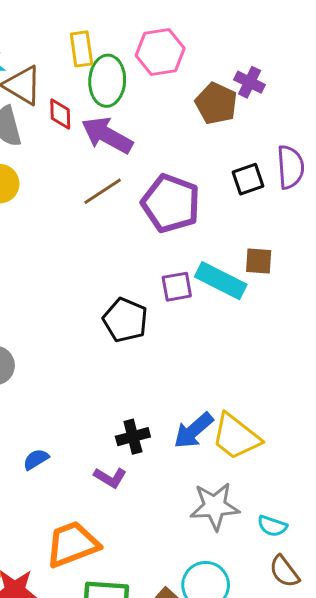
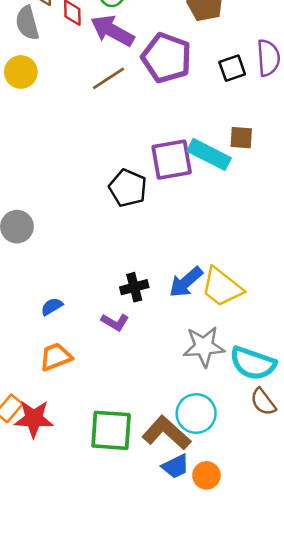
purple pentagon: (171, 203) -> (166, 58), moved
purple square: (177, 287) -> (172, 160), size x1.6
cyan semicircle: (272, 526) -> (253, 363), size x1.8
orange trapezoid: (72, 544) -> (56, 357), moved, size x0.7

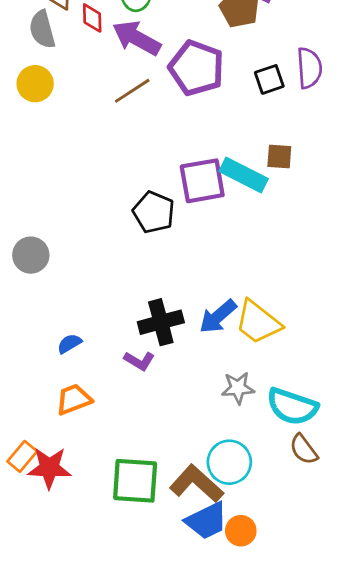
black cross: (134, 287) -> (161, 322), size x1.4
gray star: (204, 346) -> (238, 388), size x0.7
blue trapezoid: (176, 466) -> (206, 521), size x1.4

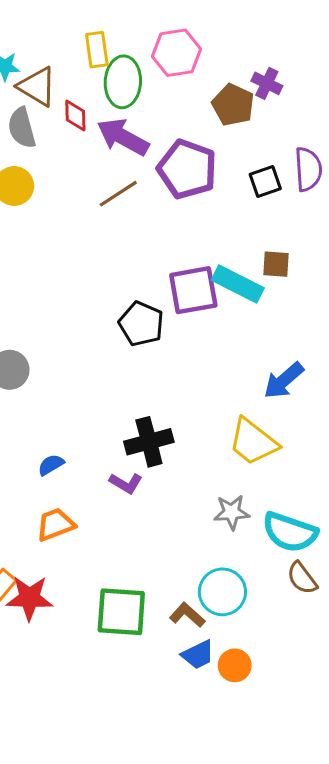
blue arrow: (218, 316) -> (284, 381), moved
brown L-shape: (196, 484) -> (187, 615), size x0.6
blue trapezoid: (206, 521) -> (198, 655), size x0.7

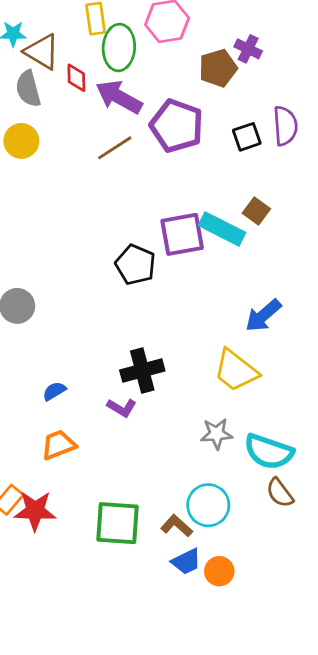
brown pentagon: (233, 105) -> (218, 68), turned 30
brown square: (276, 264) -> (256, 211), turned 32

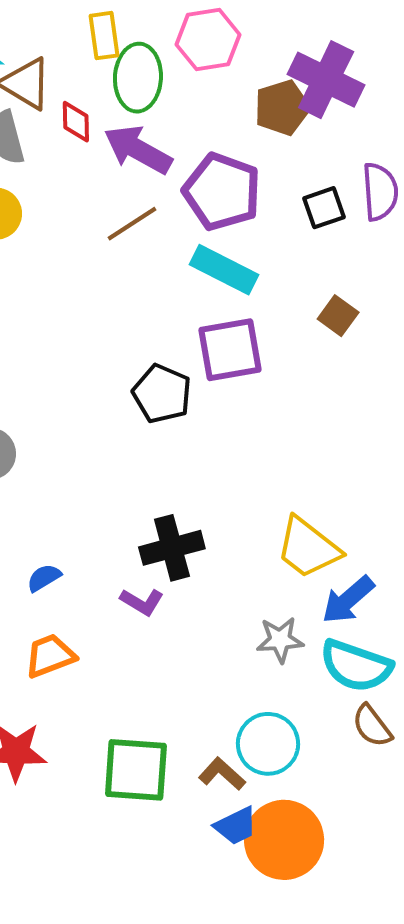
purple cross: (248, 49) -> (326, 80), size x1.8
cyan rectangle: (222, 229) -> (224, 270), moved
blue arrow: (263, 316) -> (348, 600), moved
orange circle: (219, 571) -> (284, 840), size x1.8

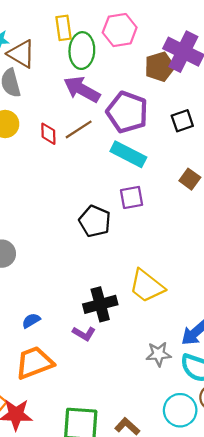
red diamond: (76, 122) -> (48, 134), moved
purple square: (230, 350) -> (132, 197), size x0.7
yellow trapezoid: (308, 548) -> (147, 286), moved
orange trapezoid: (50, 656) -> (34, 363), size x1.4
cyan circle: (268, 744) -> (180, 410), moved

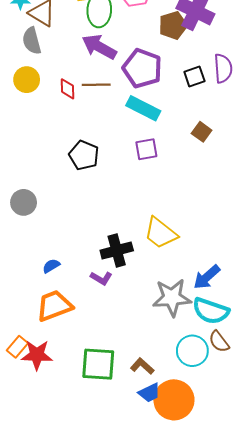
brown line: (79, 129) -> (96, 85), turned 32
black pentagon: (95, 221) -> (84, 155), moved
gray star: (159, 354) -> (172, 298), size x1.6

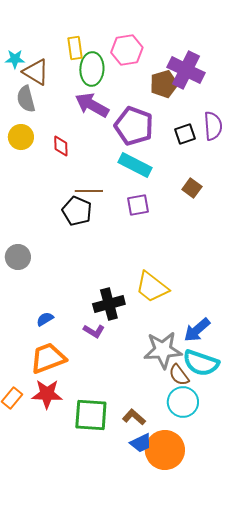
brown line: (96, 85) -> (89, 191), moved
brown semicircle: (219, 342) -> (179, 375), moved
red star: (37, 355) -> (47, 394), moved

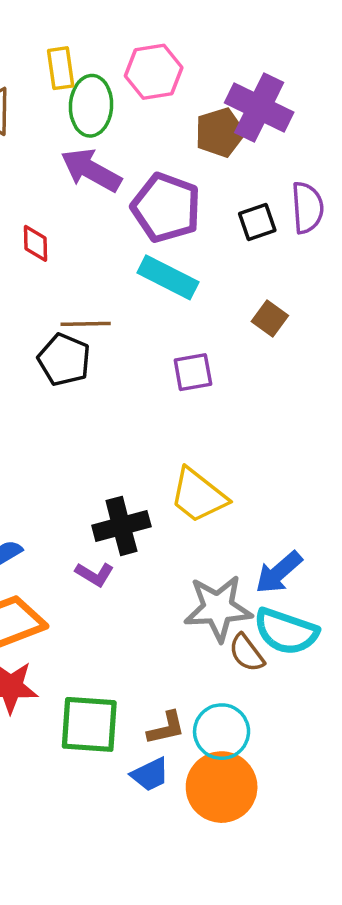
purple square: (138, 205) -> (193, 372), moved
cyan circle: (183, 402) -> (222, 732), moved
brown L-shape: (134, 417) -> (166, 728), turned 125
blue trapezoid: (141, 443) -> (150, 775), moved

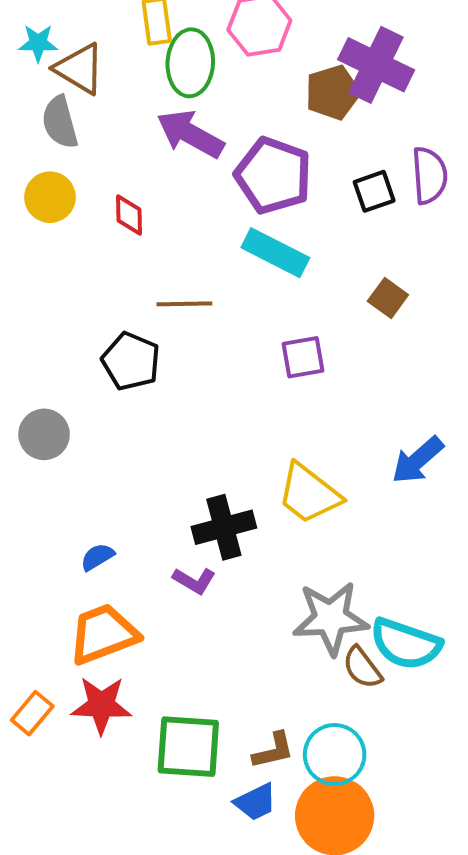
black pentagon: (64, 360) -> (131, 361), moved
blue arrow: (279, 572) -> (418, 460), moved

